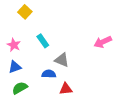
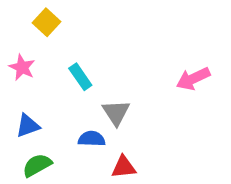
pink star: (14, 45) -> (22, 67), moved
gray triangle: (62, 60) -> (116, 113), turned 35

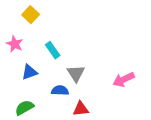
pink arrow: (193, 79) -> (124, 79), moved
blue triangle: (28, 126) -> (29, 72), moved

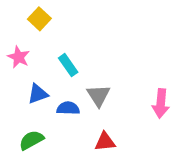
pink arrow: (124, 79) -> (161, 103), turned -60
blue semicircle: (60, 90) -> (68, 108), moved

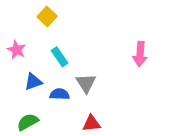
yellow square: (39, 19) -> (47, 17), moved
pink arrow: (161, 103) -> (140, 54), moved

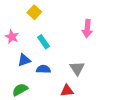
pink arrow: (140, 54) -> (87, 29), moved
gray triangle: (86, 83) -> (77, 68), moved

